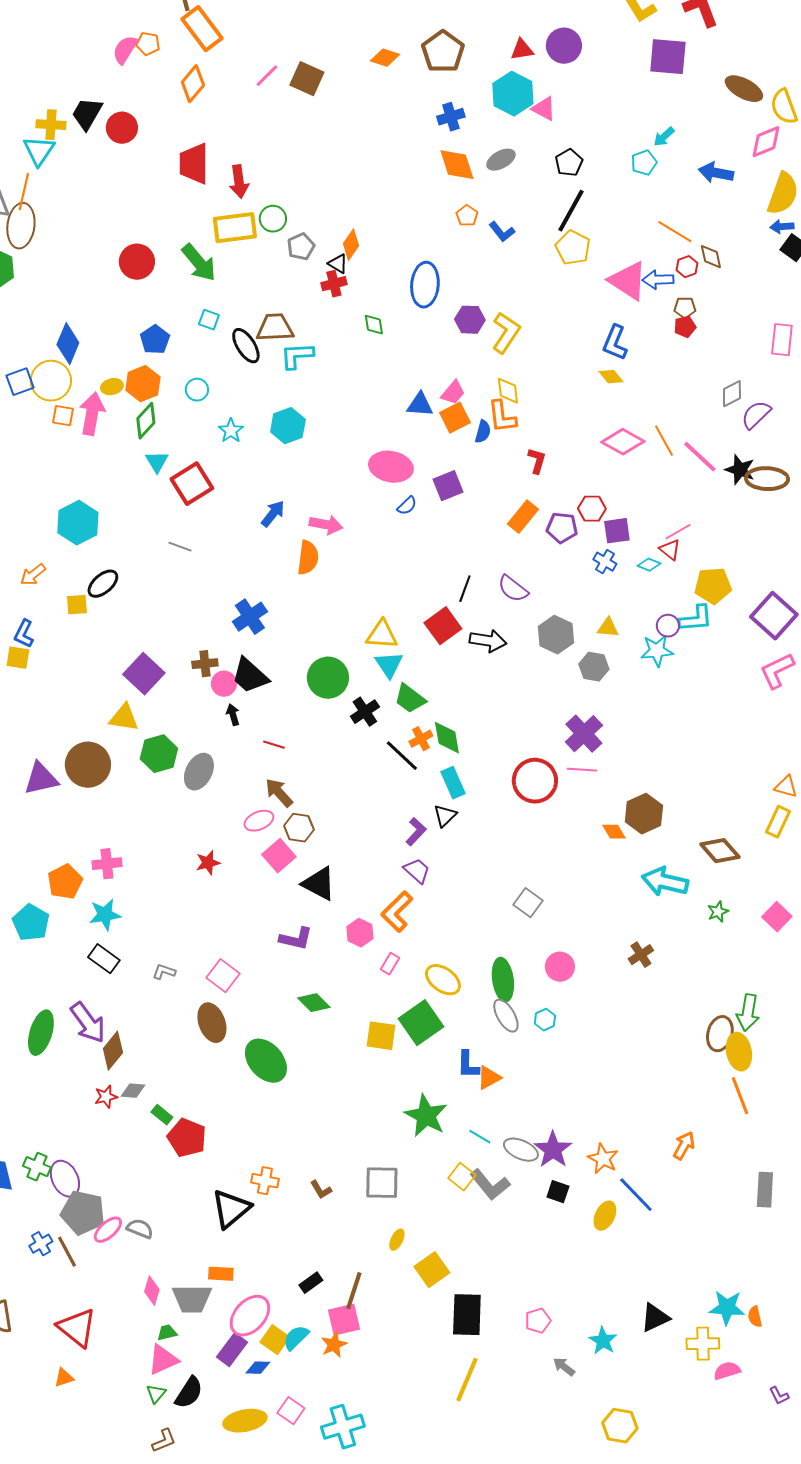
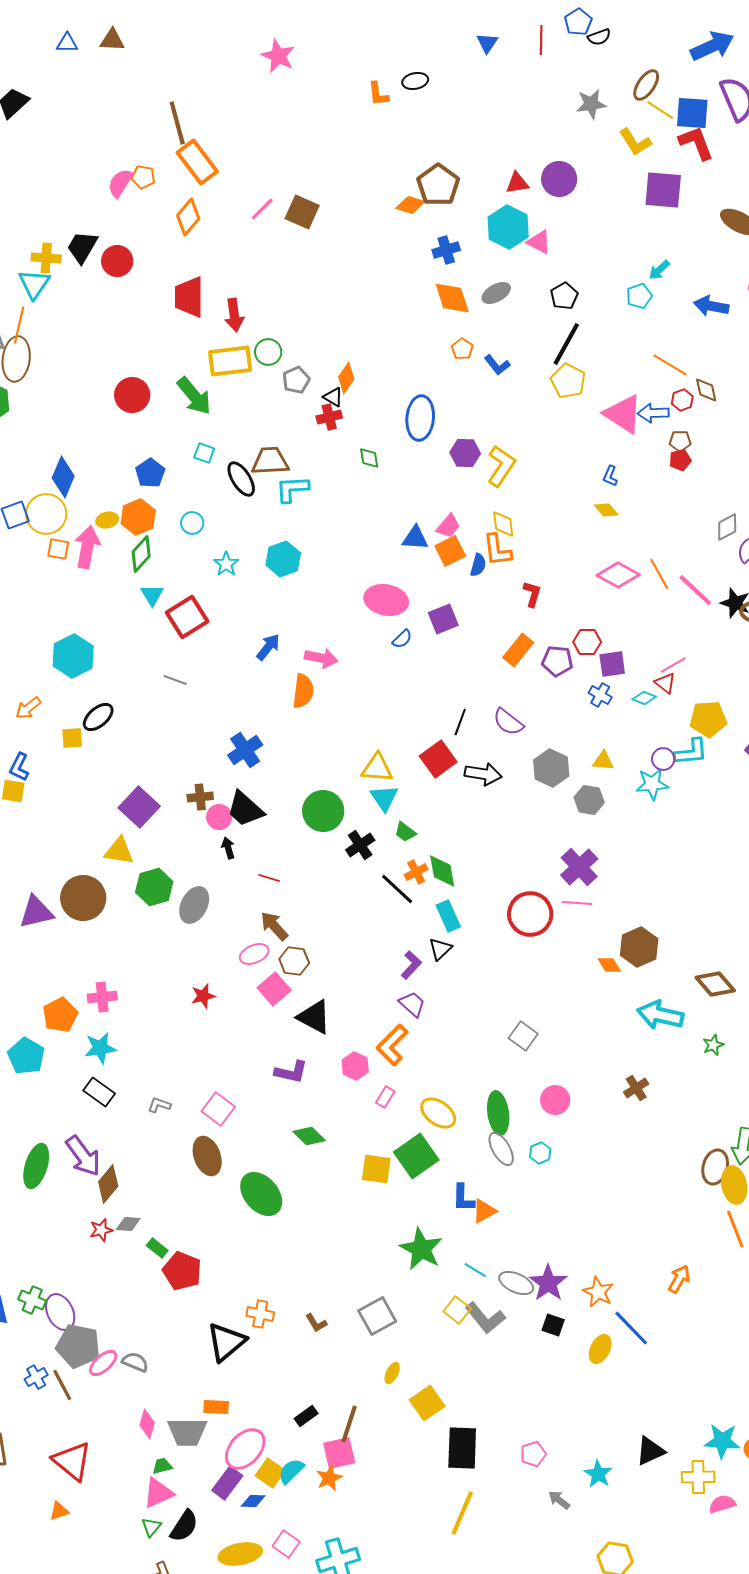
orange diamond: (385, 58) -> (410, 205), moved
blue L-shape: (615, 343) -> (610, 476), size x0.6
green trapezoid: (410, 699) -> (405, 832), size x0.7
gray square: (382, 1183) -> (377, 1316), turned -30

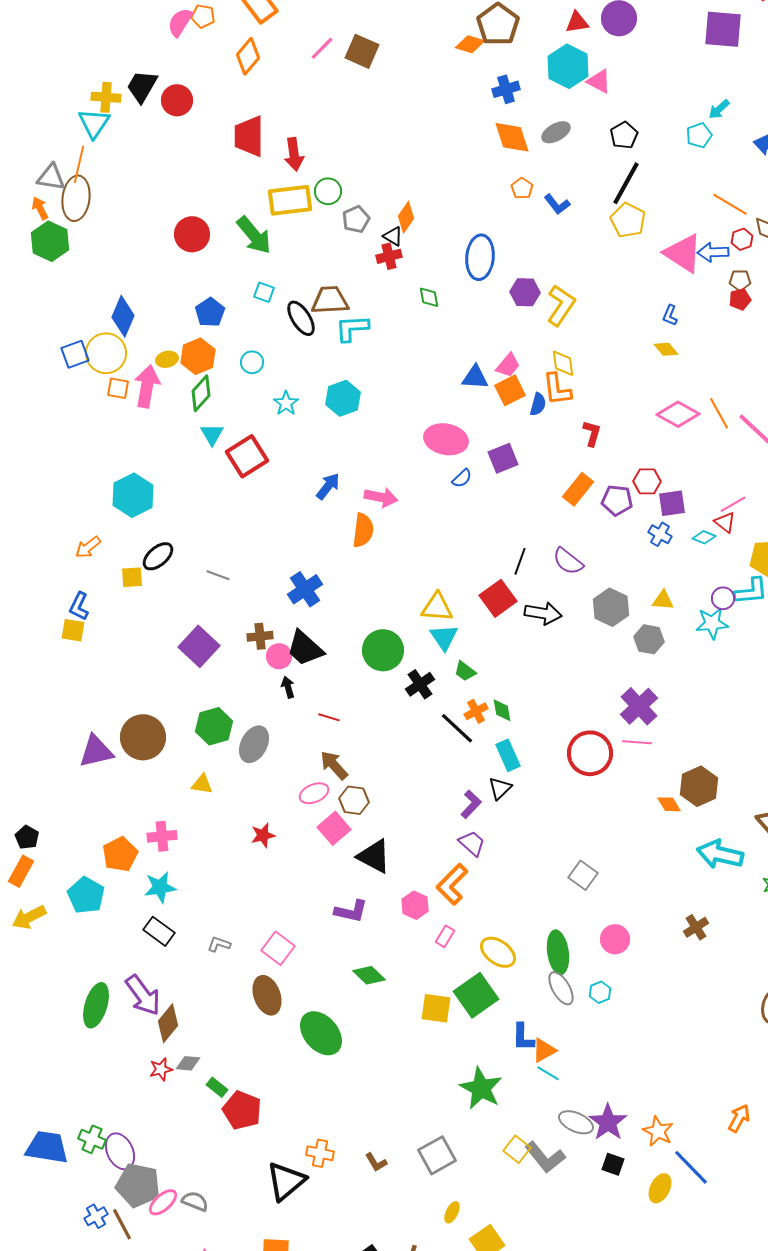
gray line: (175, 680) -> (218, 575), moved
yellow triangle: (119, 851) -> (202, 784), moved, size x0.7
green diamond: (442, 871) -> (502, 710), size x0.7
cyan line: (475, 1270) -> (548, 1073), moved

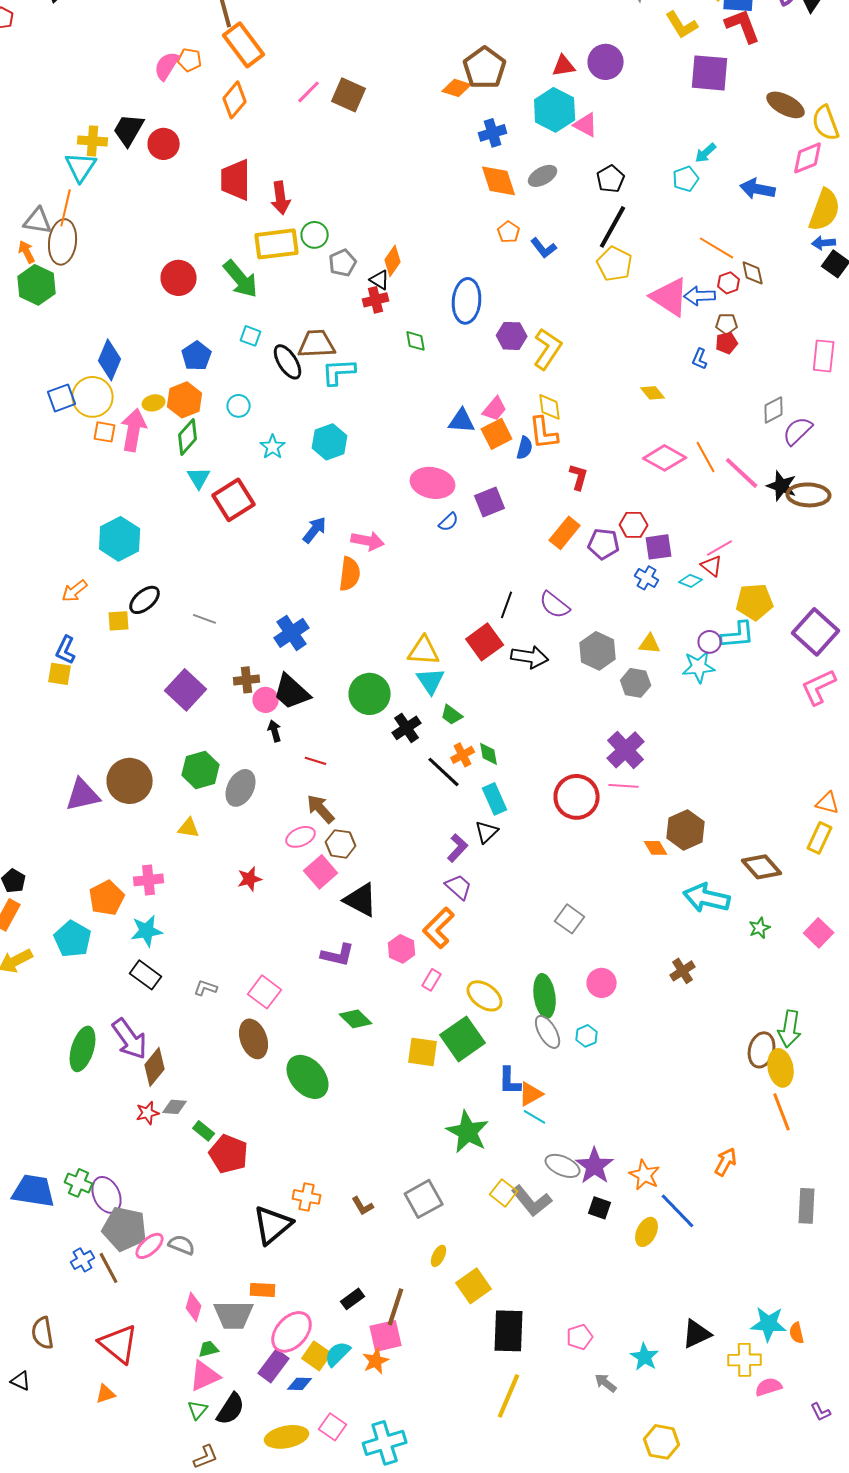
blue L-shape: (670, 315) -> (700, 359), moved

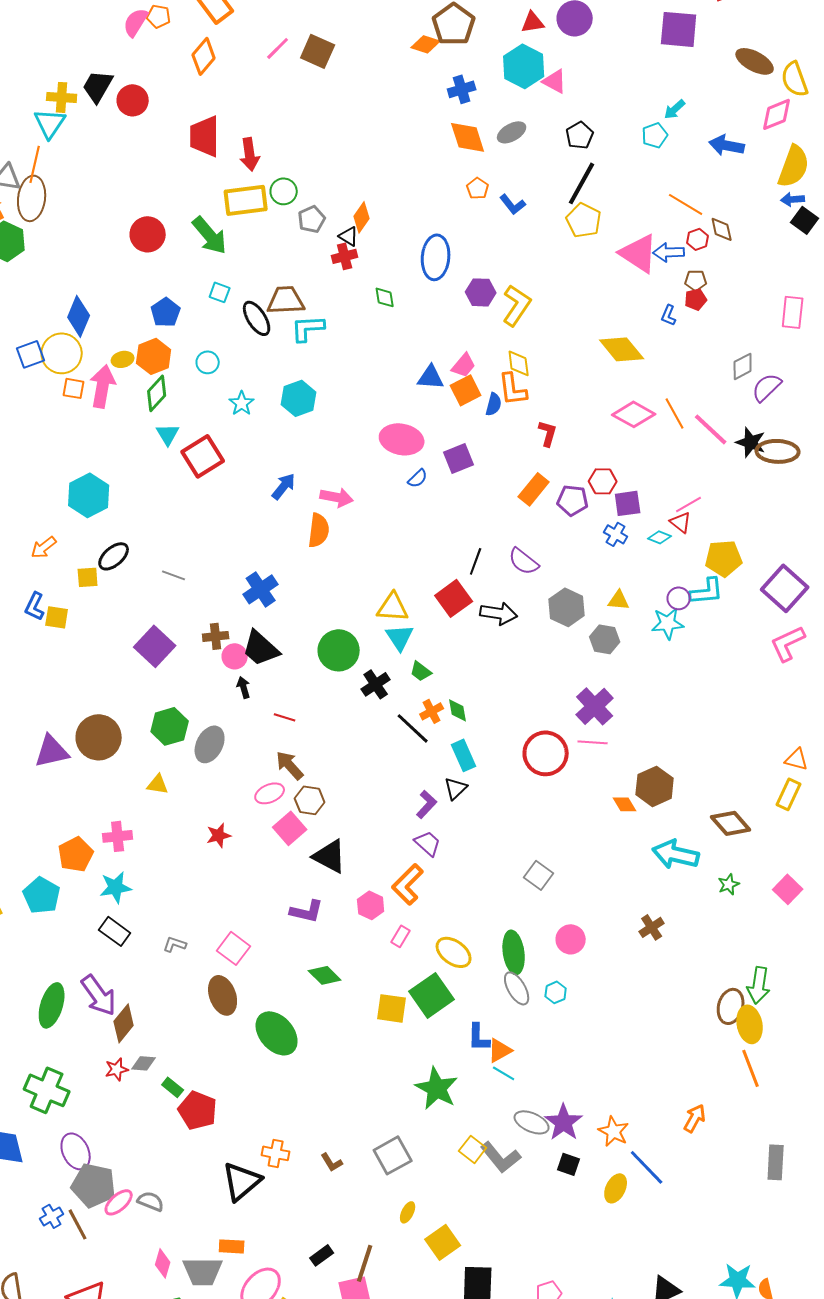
yellow diamond: (653, 393) -> (622, 349), size x1.8
yellow square: (60, 674) -> (57, 617), moved
green cross: (79, 1183) -> (47, 1090), moved, size x1.6

